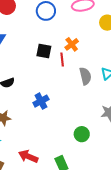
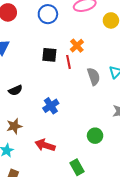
red arrow: (28, 156) -> (45, 145), moved

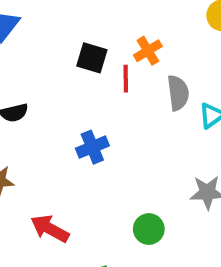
gray semicircle: (94, 77) -> (178, 93), moved
blue cross: (51, 106) -> (92, 147), moved

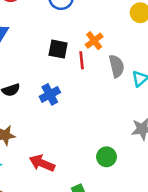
blue cross: (92, 147) -> (50, 94), moved

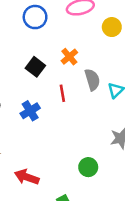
black square: (58, 49) -> (35, 67), turned 30
red line: (82, 60) -> (62, 93), moved

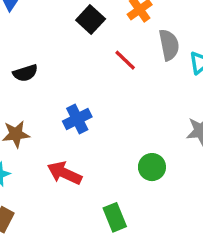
red line: (62, 93) -> (125, 60), turned -42
blue cross: (30, 111) -> (77, 119), moved

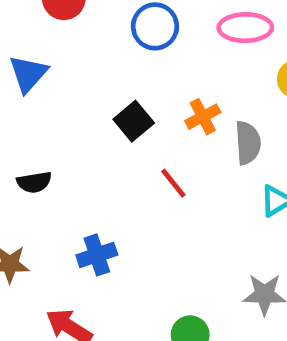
gray semicircle: (169, 45) -> (248, 143), moved

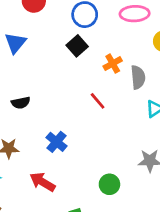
black square: (134, 121) -> (77, 46), moved
blue cross: (97, 255) -> (57, 142), turned -30

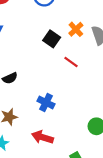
black square: (77, 46) -> (52, 39), moved

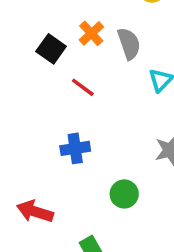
blue cross: (46, 103) -> (75, 148), moved, turned -35

